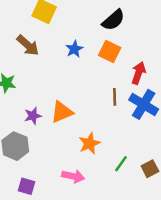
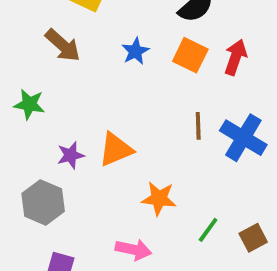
red arrow: (139, 73) -> (236, 57), moved
orange star: (89, 143) -> (159, 199), turned 30

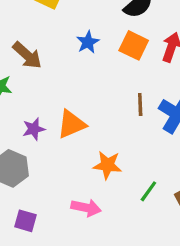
brown arrow: (63, 45) -> (27, 55), moved

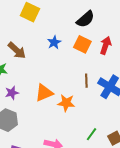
purple star: (34, 129) -> (12, 93), moved
orange star: (107, 165) -> (66, 103), moved

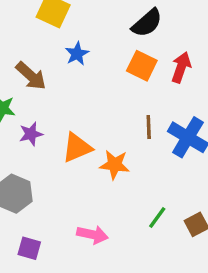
blue star: (54, 42) -> (77, 54), moved
purple star: (12, 93) -> (31, 134), moved

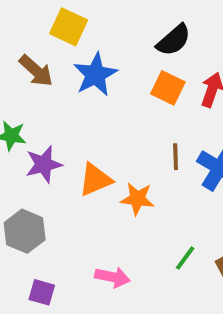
blue star: (77, 54) -> (95, 75), size x1.6
brown arrow: (31, 76) -> (36, 71), moved
purple star: (31, 134) -> (44, 164), size x1.4

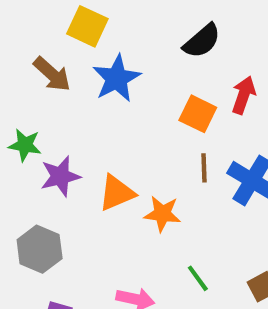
orange square: (168, 88) -> (198, 114), moved
green line: (185, 258) -> (198, 278), moved, turned -72

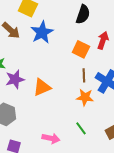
black semicircle: (202, 41) -> (83, 14), turned -30
orange star: (162, 214) -> (85, 97), moved

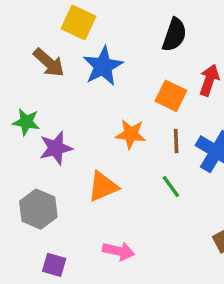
orange triangle: (42, 87) -> (103, 186), moved
orange star: (85, 97) -> (131, 134), moved
green line: (81, 128) -> (171, 186), moved

